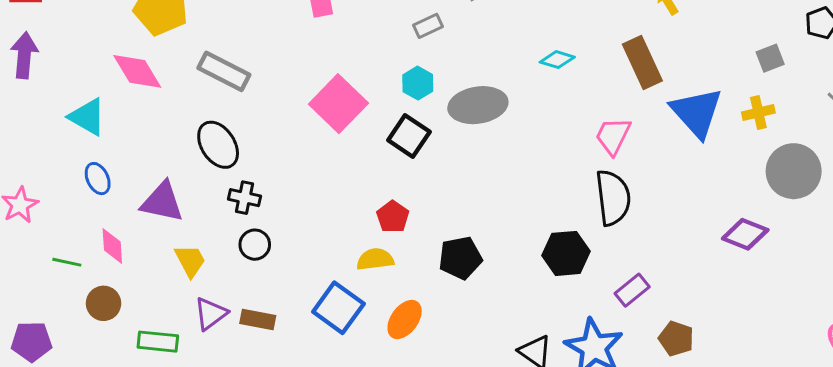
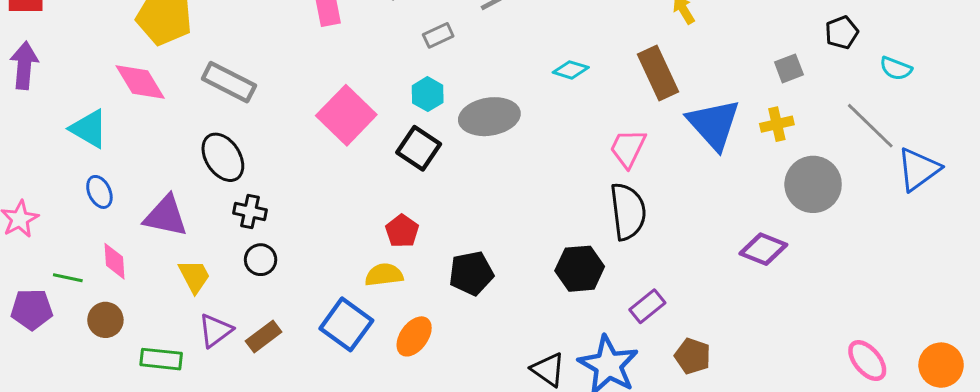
brown rectangle: (258, 319) -> (264, 336), turned -48
purple pentagon: (32, 342) -> (32, 309), moved

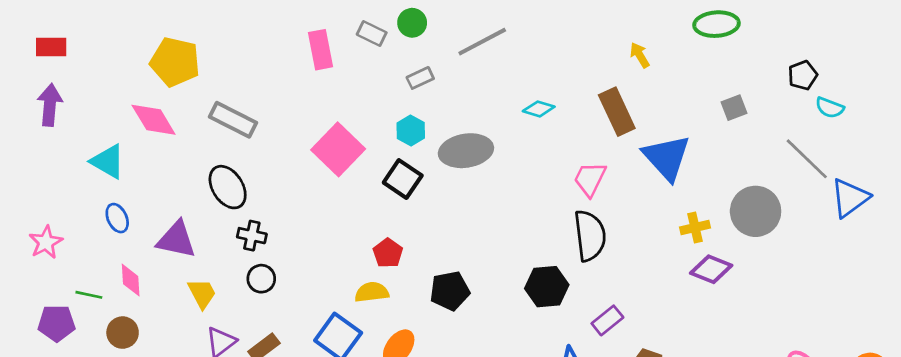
black pentagon: (842, 32) -> (803, 75), moved
yellow cross: (777, 124) -> (695, 227), moved

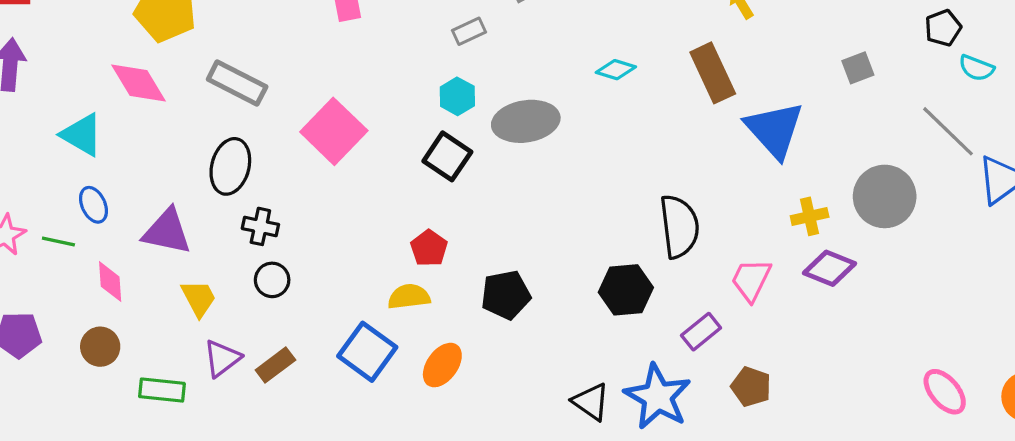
pink square: (338, 149) -> (334, 131), moved
pink trapezoid: (590, 179) -> (751, 280), moved
black ellipse: (228, 187) -> (230, 166), turned 48
green line: (89, 295) -> (58, 242), moved

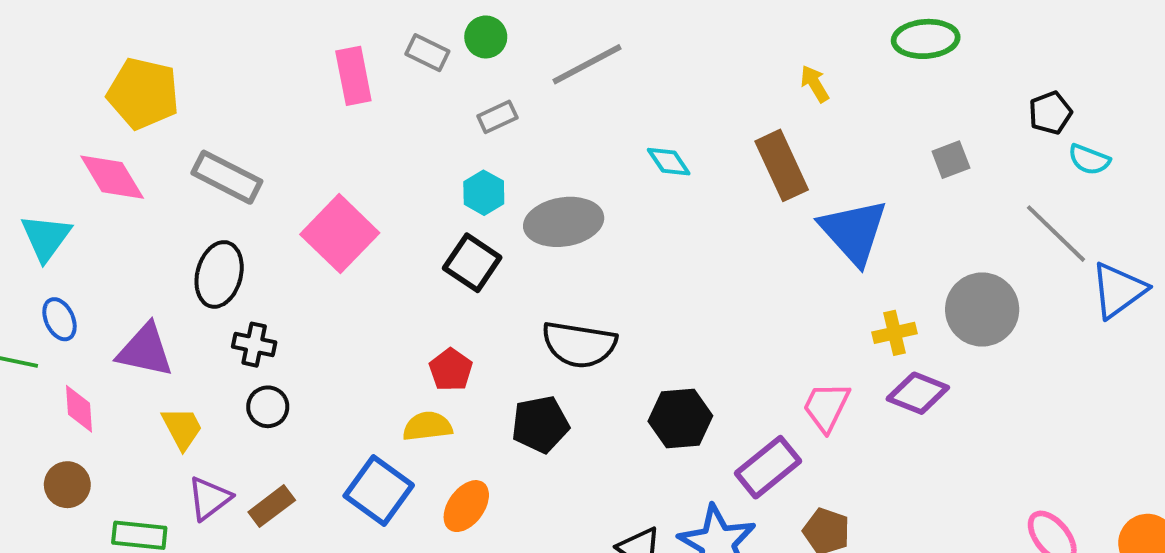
cyan diamond: (616, 70) -> (669, 162), turned 39
cyan triangle: (82, 135) -> (46, 237), turned 36
black semicircle: (679, 226) -> (579, 345), moved, turned 106
purple rectangle: (701, 332) -> (768, 467), size x1.4

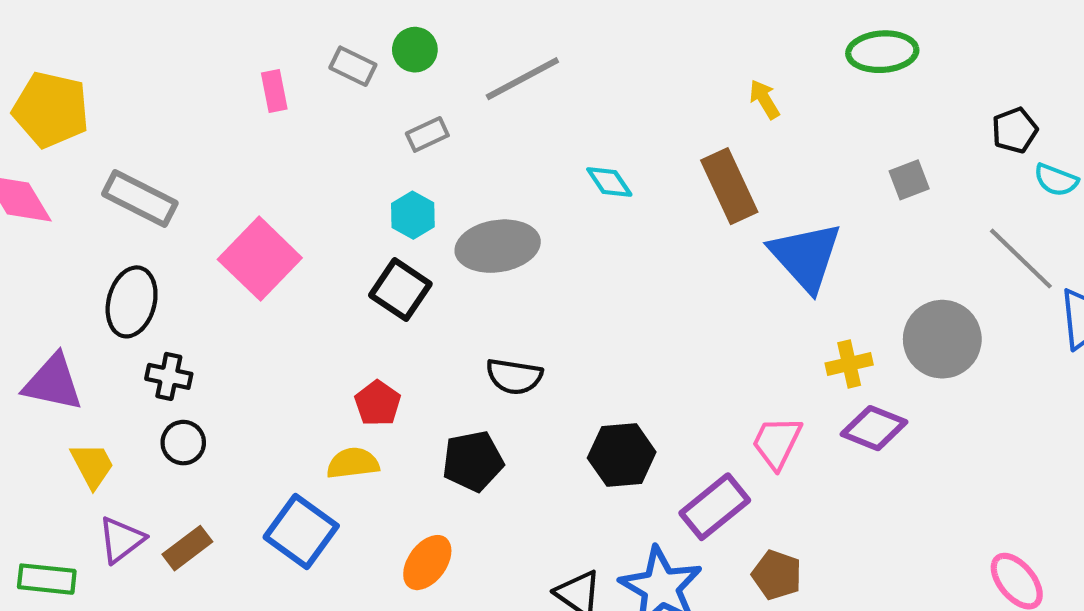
pink rectangle: (353, 76) -> (274, 91), size x0.7
black semicircle: (579, 345) -> (514, 376), size x0.7
orange ellipse: (466, 506) -> (427, 563), moved

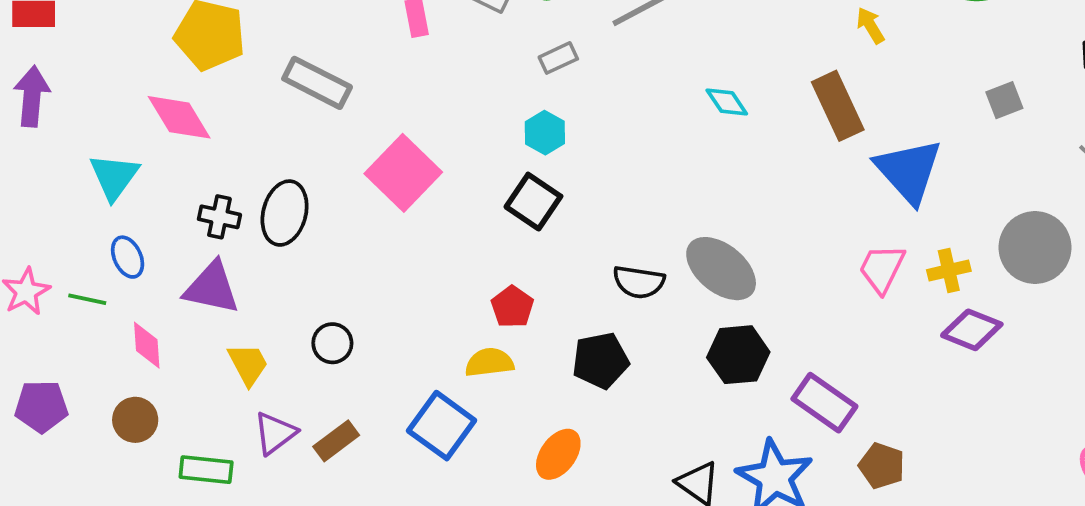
gray rectangle: (140, 199) -> (317, 83), moved
gray ellipse: (498, 246) -> (721, 269), moved, turned 48
black cross: (169, 376) -> (219, 217), moved
pink trapezoid: (777, 443) -> (882, 269), moved
purple rectangle: (715, 507) -> (824, 403), turned 74

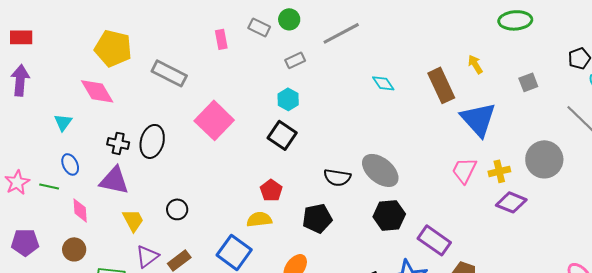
yellow arrow: (870, 25) -> (475, 64), moved
cyan triangle: (114, 177) -> (63, 122), size x0.7

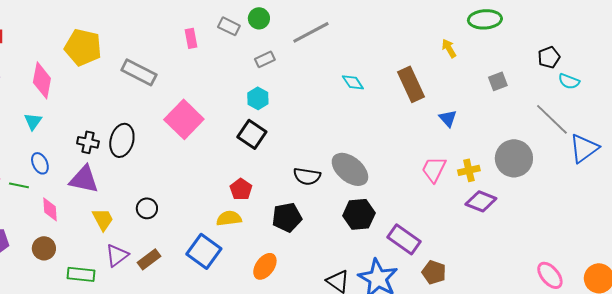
yellow arrow: (475, 64) -> (449, 48), moved
pink diamond: (97, 91) -> (42, 80), moved, turned 42
blue triangle: (478, 119) -> (448, 118), size x0.5

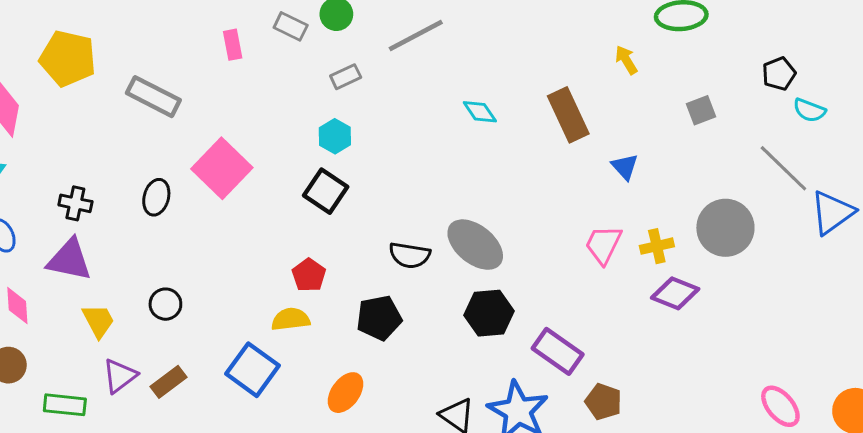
black ellipse: (122, 140) -> (156, 197), moved, size x0.7

